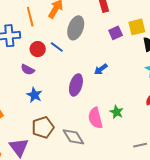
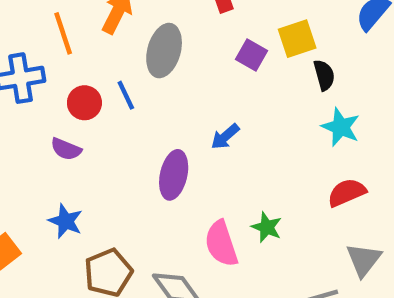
purple square: (116, 33) -> (252, 55), turned -32
blue line: (57, 47) -> (126, 95), turned 32
blue star: (34, 95) -> (66, 221), moved

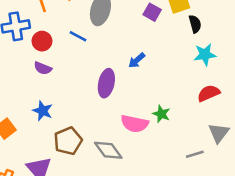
blue line: (126, 95) -> (78, 36), turned -36
red circle: (84, 103) -> (42, 41), moved
cyan star: (341, 127) -> (205, 55), turned -30
pink semicircle: (221, 244) -> (135, 124), turned -60

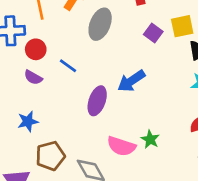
blue line: (78, 36) -> (68, 66), moved
blue arrow: (137, 60) -> (131, 81), size x1.5
blue star: (43, 111) -> (28, 121), turned 30

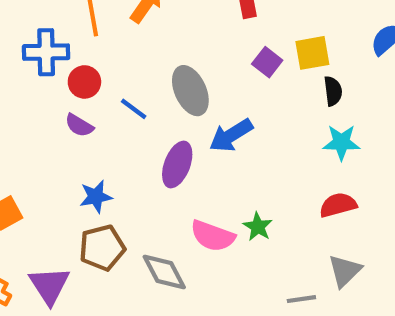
gray ellipse: (100, 24) -> (190, 91), moved, turned -48
blue star: (28, 121) -> (96, 197), moved

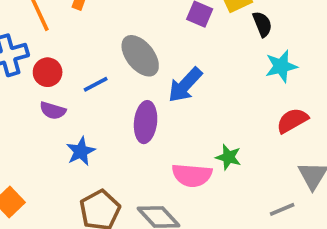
blue line: (134, 109) -> (96, 84), turned -50
blue star: (96, 197) -> (81, 151), moved

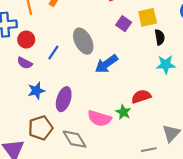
blue line: (96, 84) -> (53, 53), turned -40
red semicircle: (292, 121) -> (141, 96), moved
purple ellipse: (146, 122) -> (64, 99), moved

